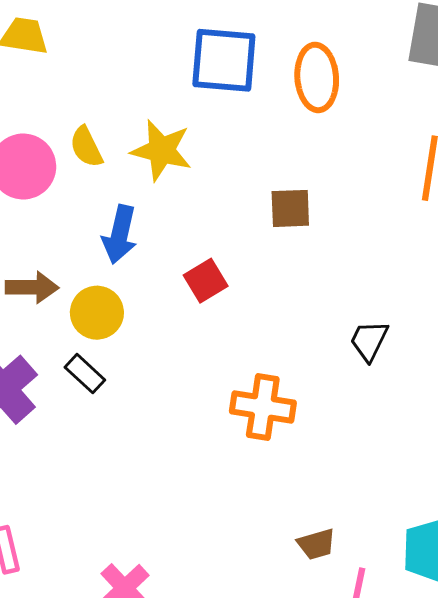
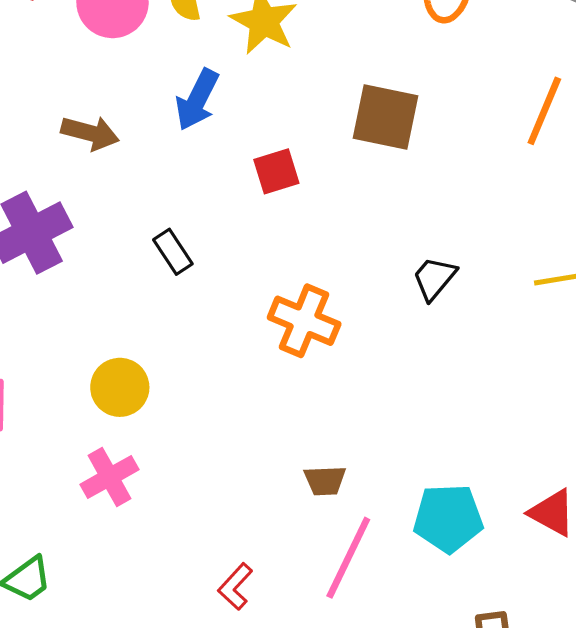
brown square: (290, 208) -> (385, 117), size x1.4
yellow circle: (97, 313) -> (120, 387), moved
black rectangle: (85, 374) -> (173, 252), moved

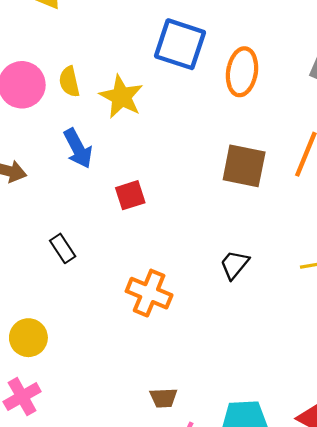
blue arrow: (197, 100) -> (78, 148), turned -54
brown square: (385, 117) -> (244, 166), moved

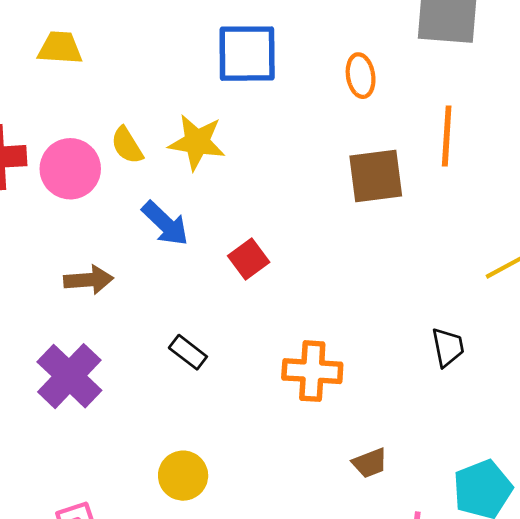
orange ellipse: (242, 72) -> (361, 76), moved, size x0.7
black trapezoid: (234, 265) -> (448, 347), moved, turned 148
brown trapezoid: (164, 398) -> (370, 463), moved

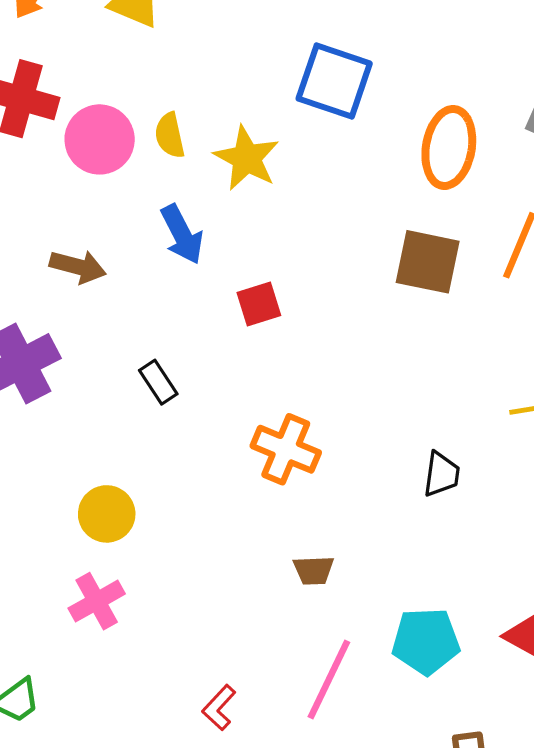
orange ellipse: (361, 76) -> (449, 147), size x1.6

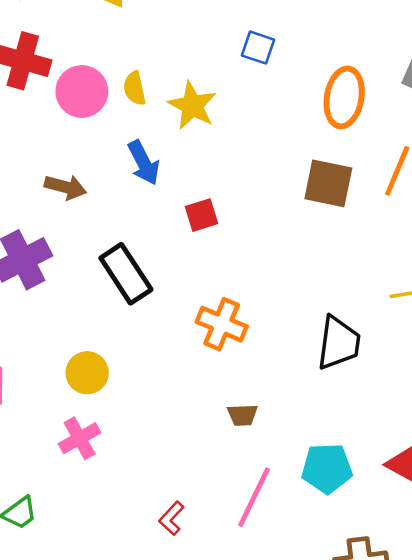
blue square: (334, 81) -> (258, 48), size x0.6
black rectangle: (158, 382) -> (126, 274), size x1.8
black trapezoid: (441, 474) -> (339, 343), size x1.6

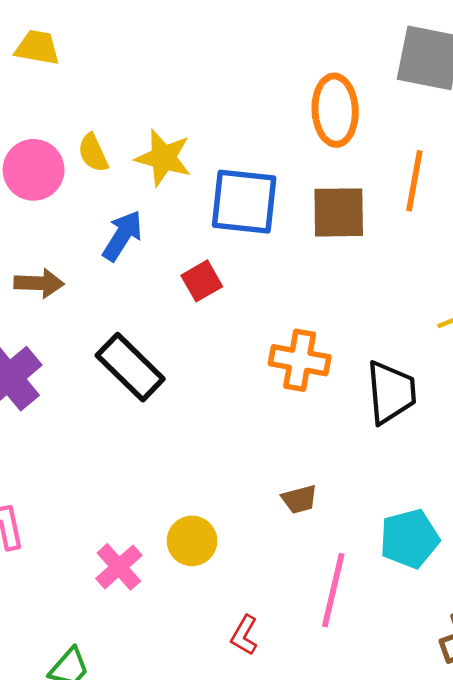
blue square: (258, 48) -> (244, 202), moved, size x1.8
blue arrow: (144, 163) -> (122, 236), turned -108
orange cross: (222, 324) -> (300, 360), moved
yellow circle: (87, 373) -> (192, 541), moved

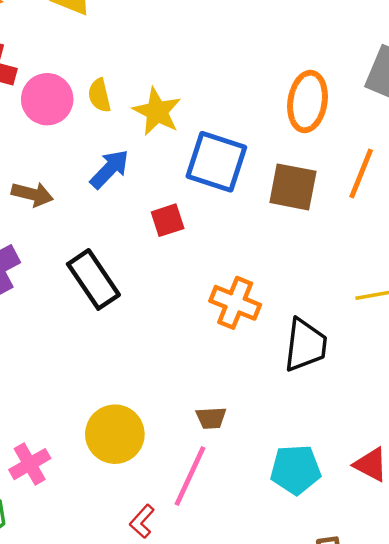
yellow circle: (192, 541) -> (115, 434), size x1.4
pink cross: (119, 567) -> (30, 464), moved
pink line: (333, 590) -> (190, 476), moved

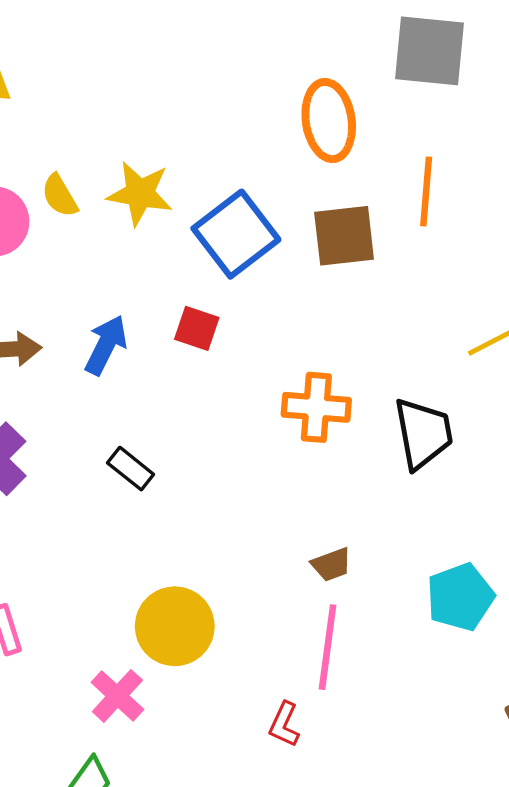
blue square: (216, 162) -> (236, 234), turned -38
blue arrow: (110, 169) -> (106, 345), moved
red square: (168, 220) -> (197, 328), turned -36
black rectangle: (93, 279) -> (131, 469), moved, size x0.6
yellow circle: (115, 434) -> (175, 626), moved

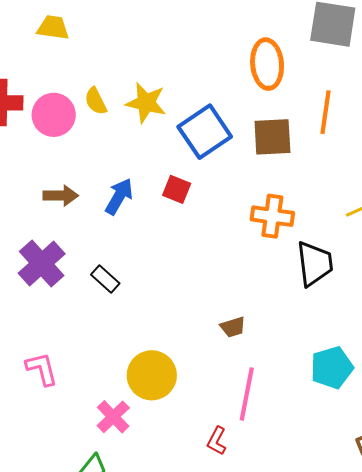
orange cross: (316, 407) -> (272, 216), moved
black rectangle: (131, 469) -> (105, 279), moved
brown trapezoid: (331, 564) -> (233, 327), moved

